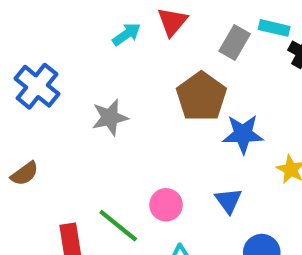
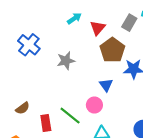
red triangle: (172, 22) -> (98, 28), moved
brown semicircle: (25, 174) -> (23, 108), moved
blue triangle: (228, 201) -> (106, 85), moved

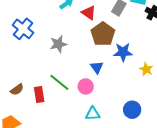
red triangle: (98, 28) -> (89, 13), turned -35
green line: (70, 116) -> (59, 82), moved
red rectangle: (46, 123) -> (39, 95), moved

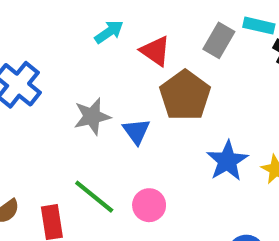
blue star: (123, 52) -> (227, 161), moved, turned -30
blue triangle: (97, 67) -> (136, 131), moved

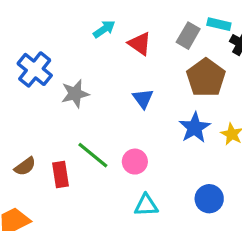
brown pentagon: (185, 95) -> (206, 78), moved
gray star: (92, 116) -> (75, 94), moved
blue triangle: (136, 131) -> (143, 99), moved

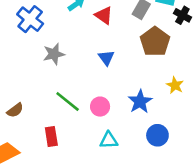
blue cross: (35, 69) -> (30, 19), moved
blue star: (195, 128) -> (140, 102), moved
red rectangle: (61, 174) -> (51, 136), moved

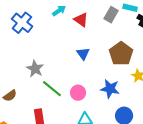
brown pentagon: (155, 42) -> (121, 54), moved
gray star: (54, 54) -> (35, 69), moved, turned -30
blue star: (140, 102) -> (110, 89), turned -30

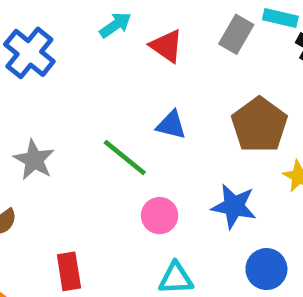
blue triangle: (83, 54) -> (171, 125), turned -40
gray star: (35, 69) -> (34, 160), moved
green line: (52, 89) -> (125, 157), moved

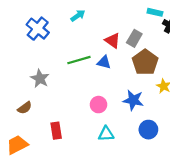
gray rectangle: (236, 34) -> (134, 38), moved
red triangle: (167, 46) -> (113, 41), moved
green line: (125, 157) -> (79, 60), moved, turned -55

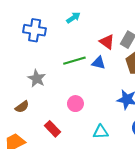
blue cross: (38, 29) -> (35, 30), turned -30
pink circle: (98, 105) -> (75, 104), moved
red rectangle: (56, 131) -> (52, 129), turned -35

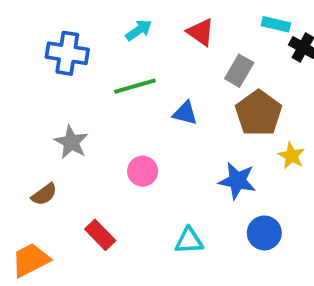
red triangle: (107, 42) -> (201, 32), moved
green line: (74, 61) -> (135, 86), moved
pink circle: (75, 104) -> (143, 171), moved

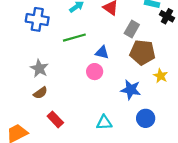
brown pentagon: (259, 113) -> (142, 52), turned -30
pink circle: (143, 171) -> (95, 72), moved
brown semicircle: (44, 194) -> (40, 93), moved

